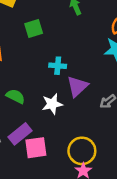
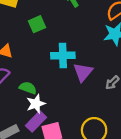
cyan cross: (58, 66) -> (63, 55), size x1.5
white star: (52, 104) -> (36, 104), moved

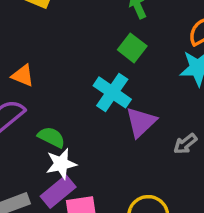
green square: (37, 24) -> (132, 48), moved, turned -35
cyan cross: (63, 55) -> (112, 92), turned 30

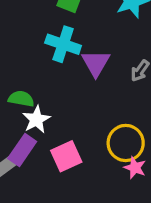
purple rectangle: (58, 192) -> (22, 150), moved

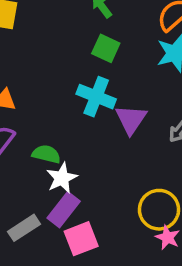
purple rectangle: (22, 150) -> (64, 210), moved
pink square: (66, 156) -> (81, 239), moved

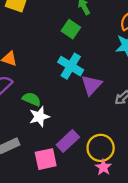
green square: (106, 48) -> (71, 29), moved
purple rectangle: (64, 210) -> (68, 141), moved

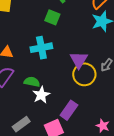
cyan cross: (71, 66) -> (41, 48), moved, turned -30
yellow circle: (101, 148) -> (84, 74), moved

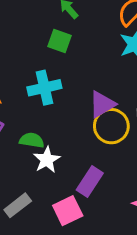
purple triangle: (79, 60) -> (102, 104), turned 30

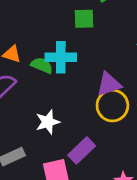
green square: (60, 41) -> (84, 19), turned -35
green semicircle: (32, 140) -> (42, 65), moved

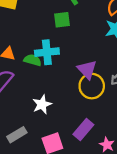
purple triangle: (109, 84) -> (87, 69), turned -50
purple rectangle: (82, 150) -> (83, 129), moved

